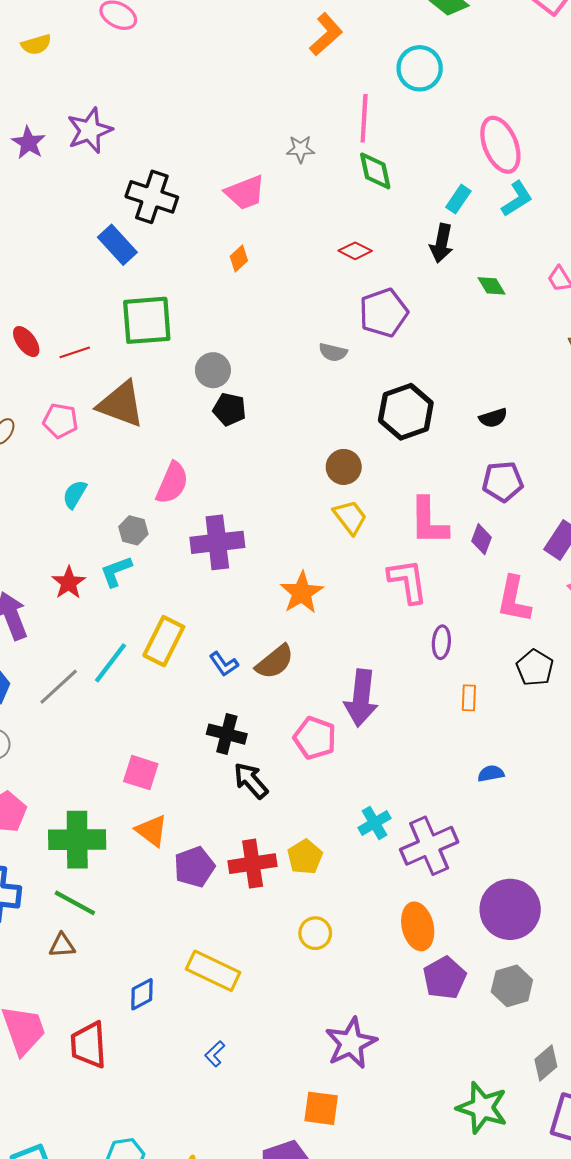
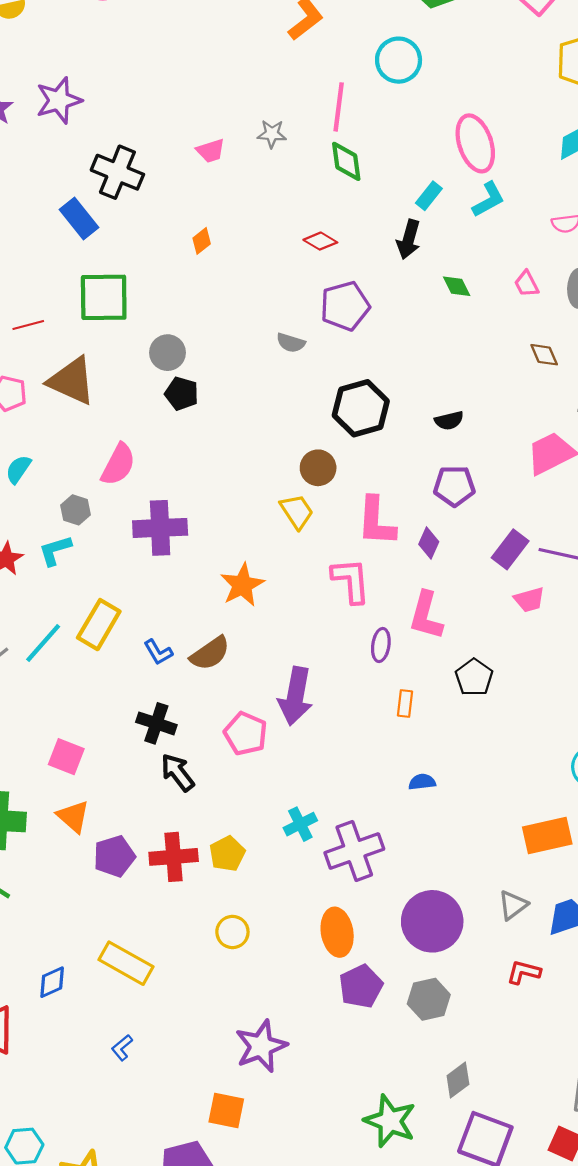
pink trapezoid: (245, 193) -> (211, 151), moved, size x0.7
brown circle: (344, 467) -> (318, 468), moved
pink L-shape: (514, 599) -> (426, 615), moved

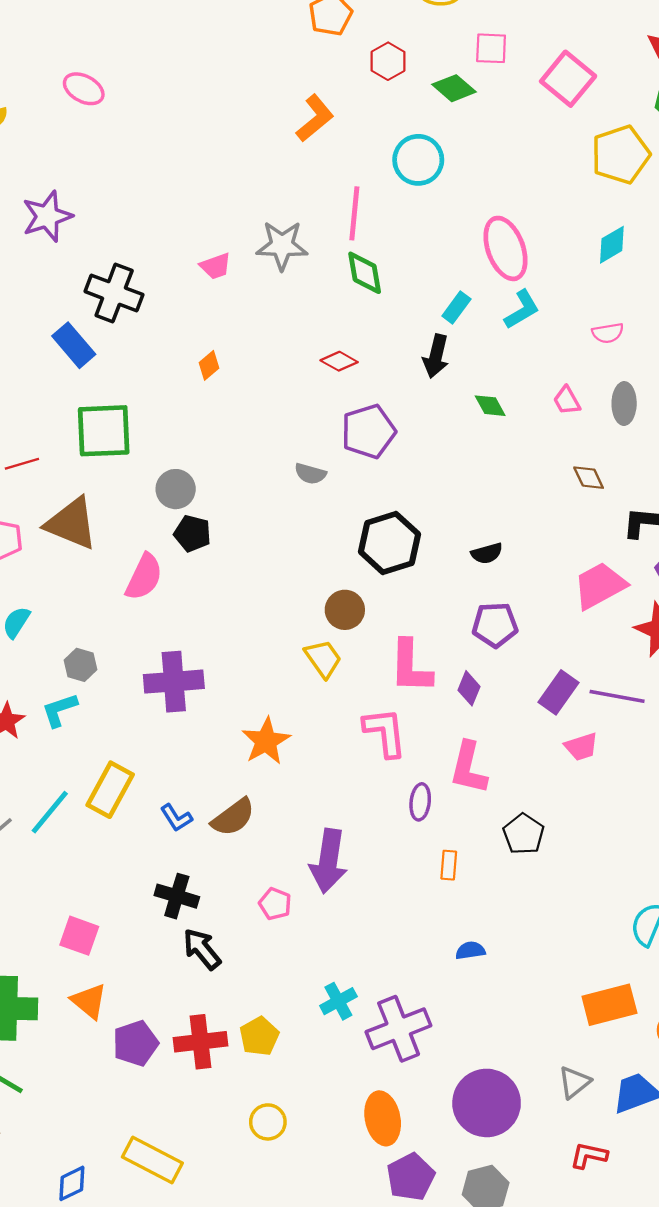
gray star: (272, 134) -> (282, 245), size x1.6
pink semicircle: (118, 464) -> (144, 577), moved
pink pentagon: (246, 734) -> (275, 904), size x0.7

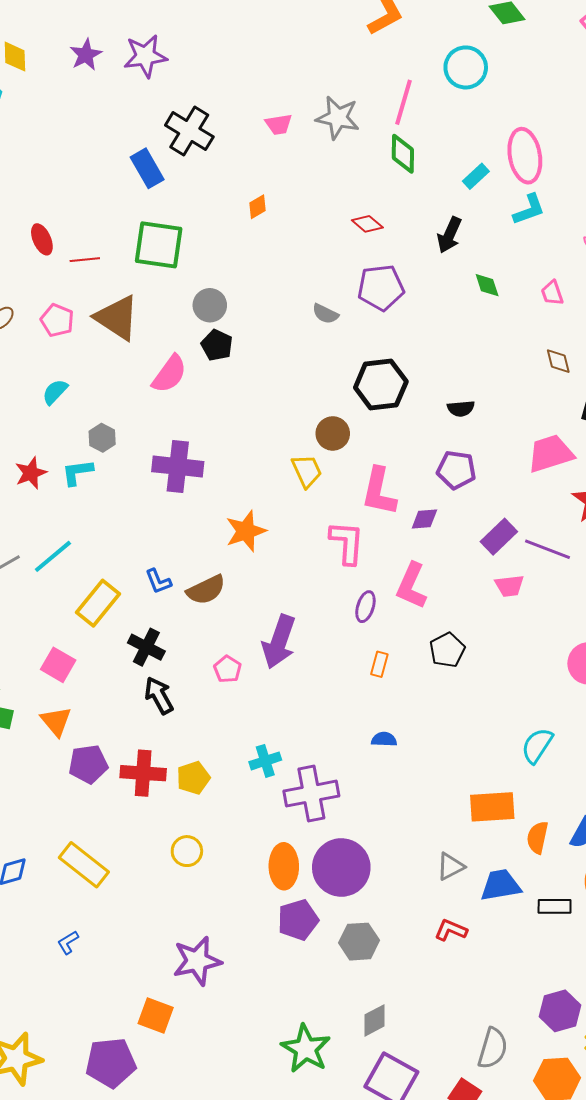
cyan rectangle: (456, 307) -> (476, 176), moved
purple diamond: (469, 688) -> (424, 519), turned 52
yellow rectangle: (110, 790) -> (98, 603), moved
purple circle: (487, 1103) -> (341, 867), moved

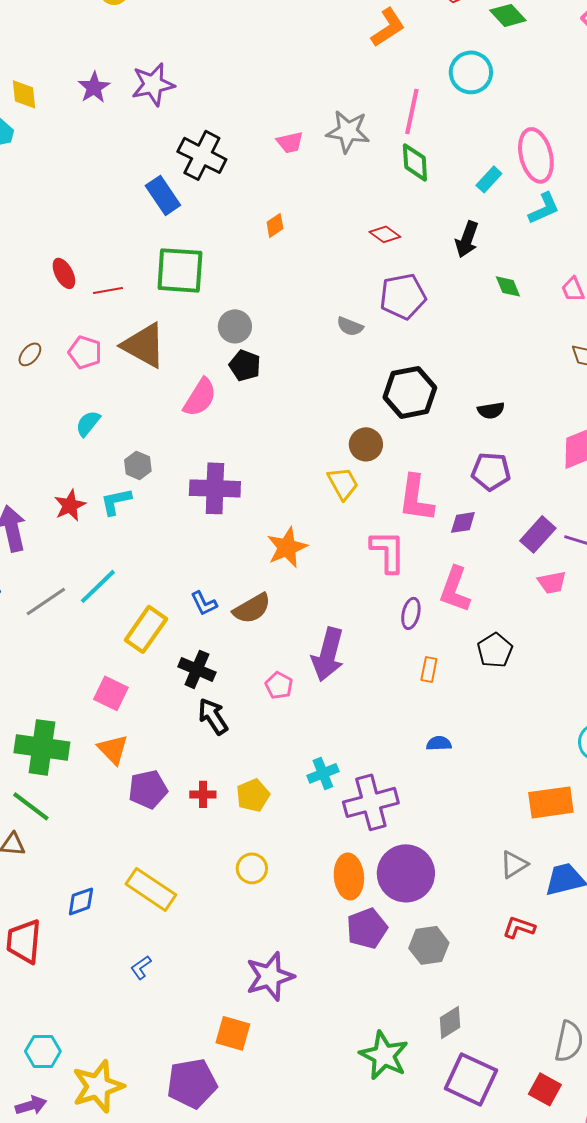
red cross: (143, 773) -> (203, 794), size x0.6

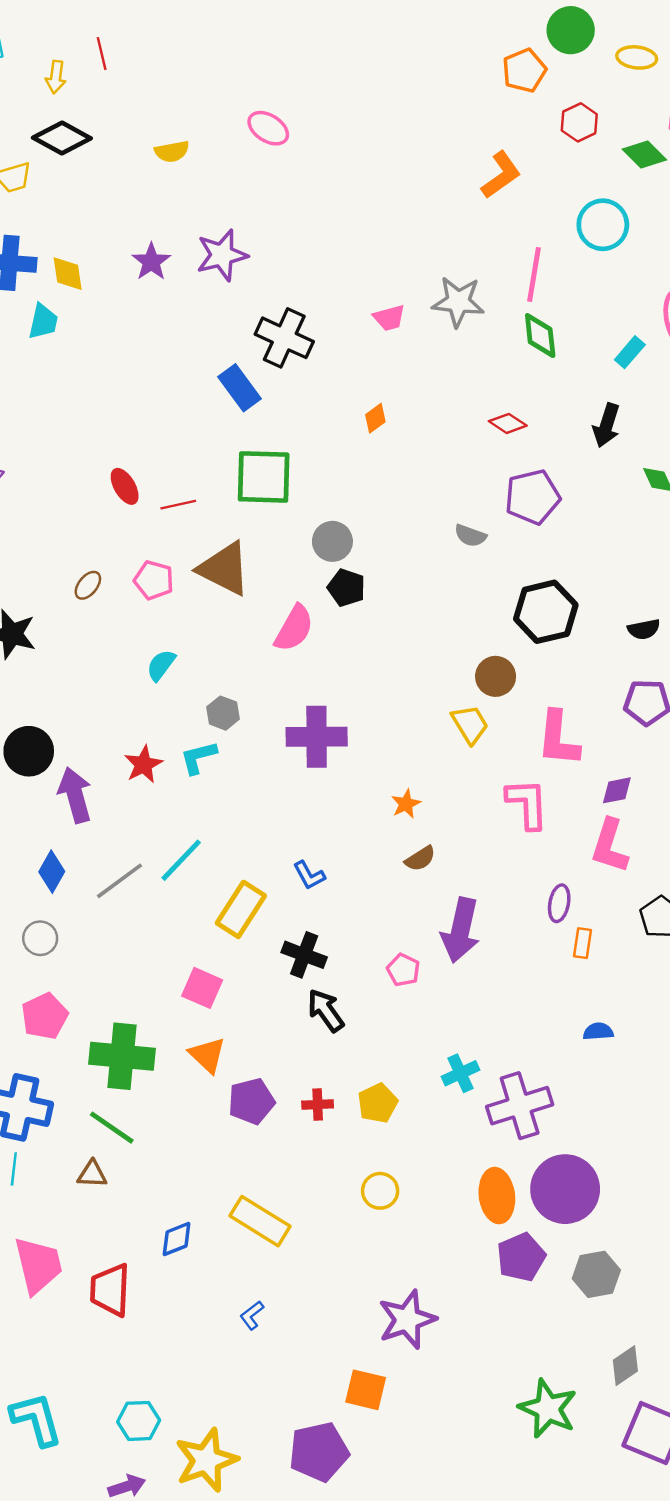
purple diamond: (463, 522) -> (617, 790), moved
orange star: (287, 547) -> (406, 804), size x0.6
brown semicircle: (252, 608) -> (420, 859), moved, size x0.7
purple ellipse: (411, 613) -> (559, 903), moved

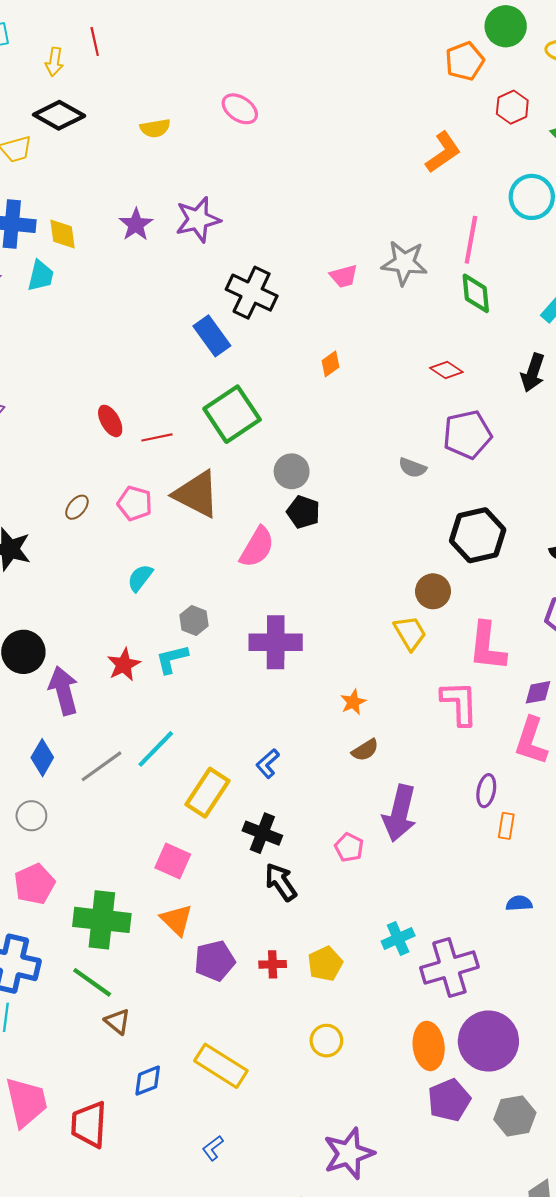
green square: (264, 477) -> (232, 414), turned -36
blue L-shape: (309, 875) -> (268, 763), turned 76
brown triangle: (92, 1174) -> (117, 1022), moved, turned 36

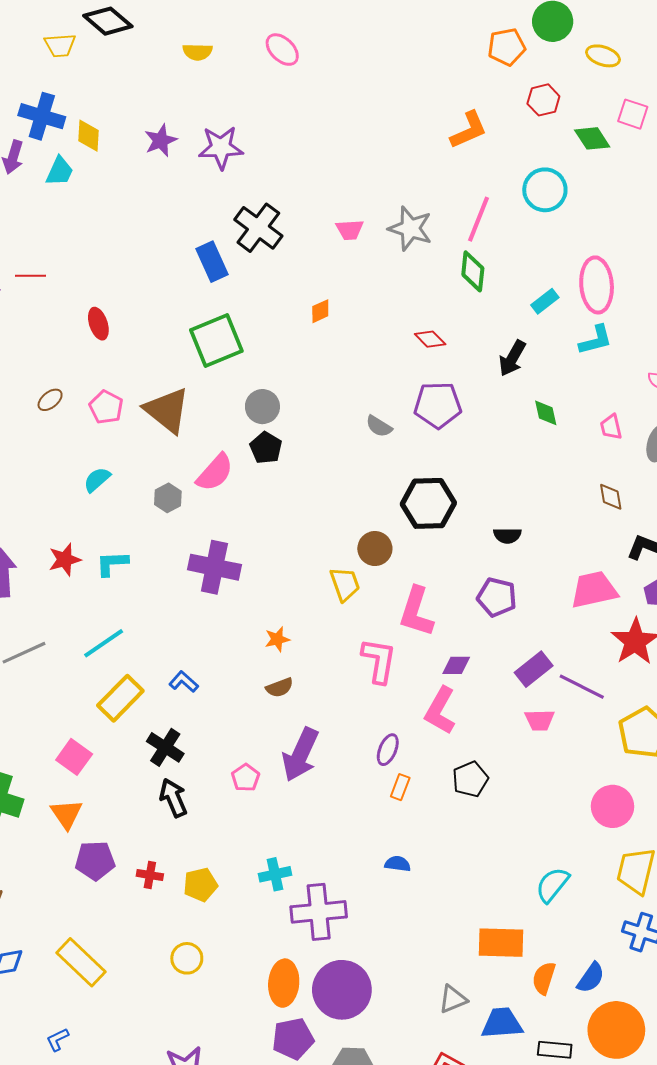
red line: (157, 437) -> (30, 276), moved
gray hexagon: (194, 620) -> (168, 498), moved
cyan line: (156, 749) -> (104, 643), moved
blue L-shape: (268, 763) -> (184, 682), turned 72

